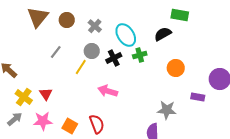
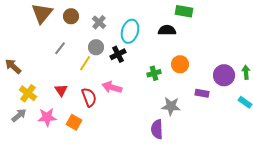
black semicircle: (163, 34) -> (167, 30), turned 30
cyan ellipse: (126, 35) -> (130, 31), turned 50
green cross: (140, 55) -> (154, 73), moved
red triangle: (46, 94) -> (61, 90), moved
red semicircle: (97, 124) -> (89, 97), moved

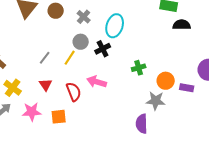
black semicircle: (167, 30) -> (182, 25), moved
gray line: (60, 48) -> (45, 58), moved
orange circle: (180, 64) -> (166, 81), moved
orange square: (74, 122) -> (59, 117), turned -35

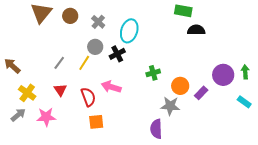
purple rectangle: (187, 88) -> (201, 93), turned -56
orange square: (59, 117) -> (96, 122), moved

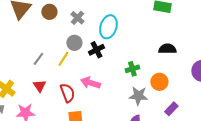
black semicircle: (196, 30) -> (167, 49), moved
purple rectangle: (201, 93) -> (171, 109), moved
gray star: (170, 106) -> (138, 96), moved

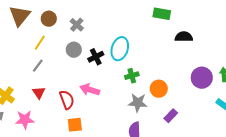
cyan ellipse: (108, 27) -> (120, 49), moved
black semicircle: (167, 49) -> (184, 37), moved
yellow line: (63, 59) -> (40, 43), moved

